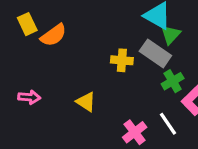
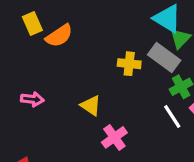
white line: (168, 124) -> (172, 116), moved
pink cross: (135, 132) -> (114, 137), moved

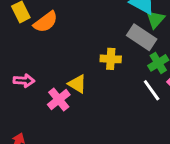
yellow cross: (129, 64) -> (111, 59), moved
pink cross: (114, 137) -> (59, 100), moved

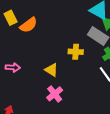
pink cross: (59, 100) -> (55, 94), moved

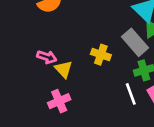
pink arrow: (13, 67) -> (47, 57), moved

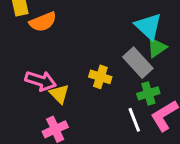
pink arrow: (47, 57) -> (41, 81), size x1.4

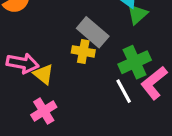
gray rectangle: (138, 63) -> (93, 32), moved
green cross: (148, 93) -> (135, 62), size x1.4

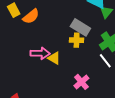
pink cross: (44, 111) -> (81, 82), moved

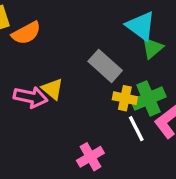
yellow cross: (77, 40) -> (125, 98), moved
yellow triangle: (54, 58) -> (53, 89), moved

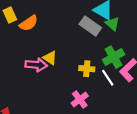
green triangle: (152, 48) -> (112, 24), turned -32
gray rectangle: (105, 66) -> (90, 26), moved
yellow cross: (125, 98) -> (87, 69), moved

